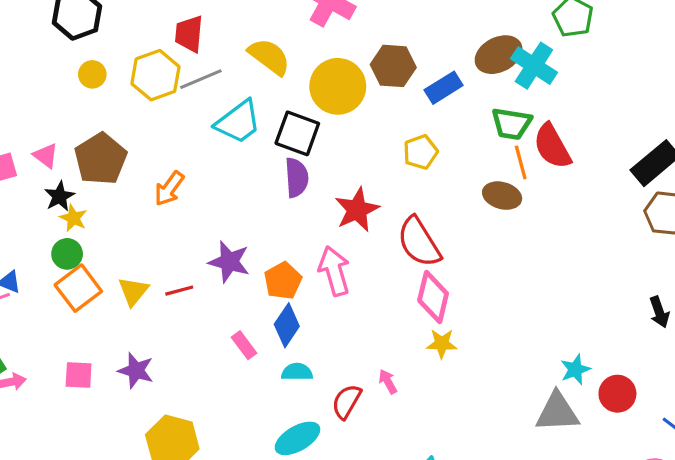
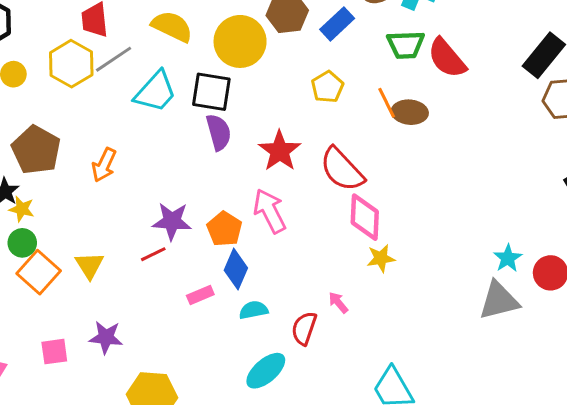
orange line: (521, 162) -> (387, 103), moved
red line: (179, 291) -> (153, 254), moved
pink rectangle: (244, 345) -> (200, 295), turned -65

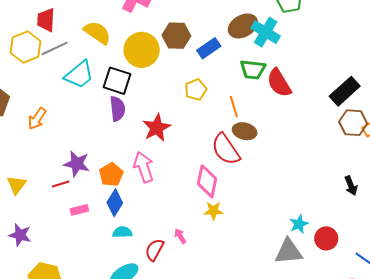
brown ellipse: (410, 112) -> (245, 131), moved
red semicircle: (342, 169) -> (226, 149), moved
pink rectangle: (200, 295) -> (79, 210), moved

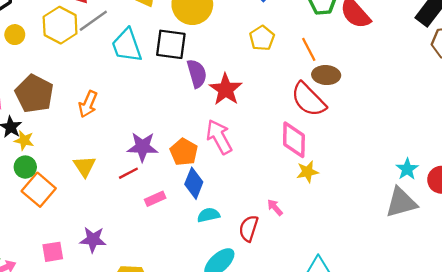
cyan trapezoid: (79, 75) -> (127, 45), turned 120
purple semicircle: (118, 109) -> (197, 73), moved
yellow triangle: (17, 185) -> (84, 166), moved

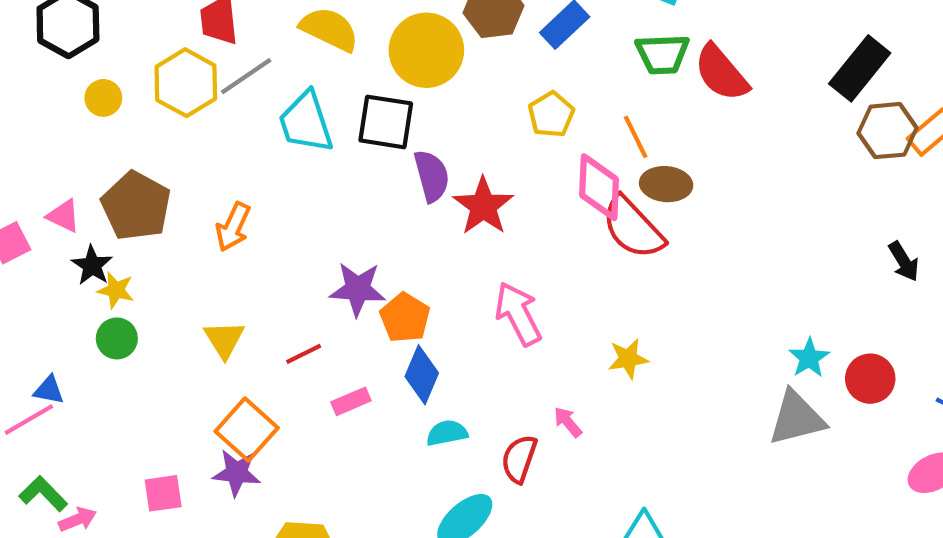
pink arrow: (219, 137) -> (518, 314), moved
pink diamond: (294, 140) -> (599, 187), moved
purple star: (142, 147) -> (358, 289), moved
orange square: (39, 190) -> (247, 430), moved

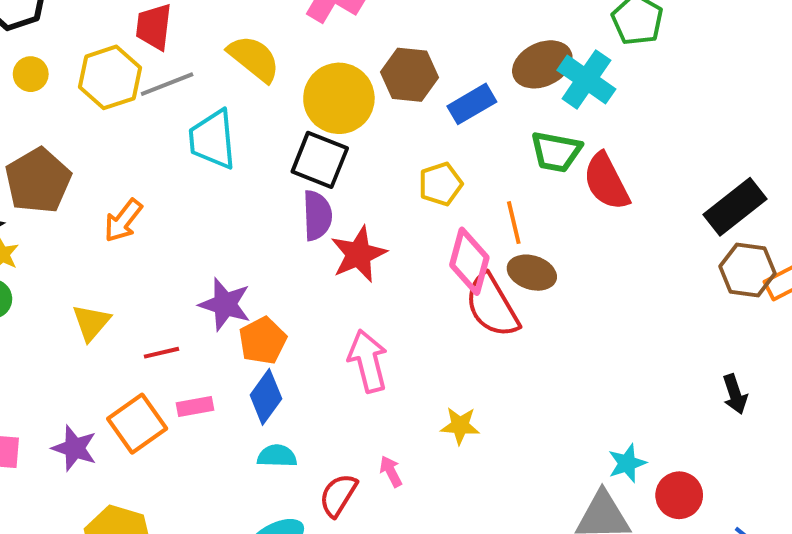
black square: (386, 122) -> (320, 160), moved
orange square: (247, 430) -> (137, 424), moved

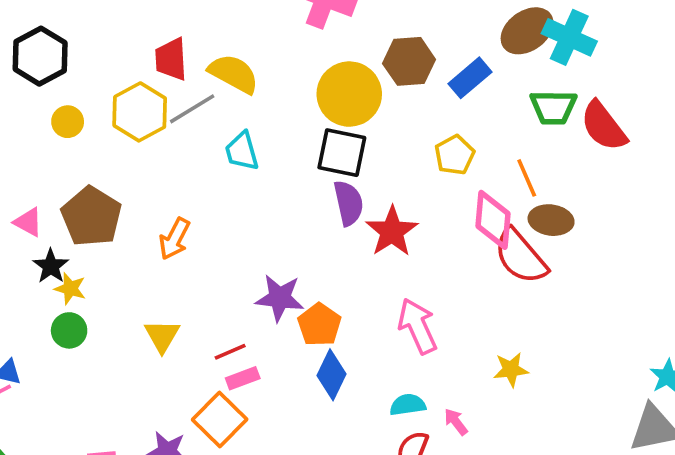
yellow semicircle: (254, 58) -> (234, 74), moved
cyan trapezoid: (212, 139) -> (242, 151), size x0.7
pink rectangle: (195, 406) -> (243, 378), moved
cyan semicircle: (277, 456) -> (408, 405), moved

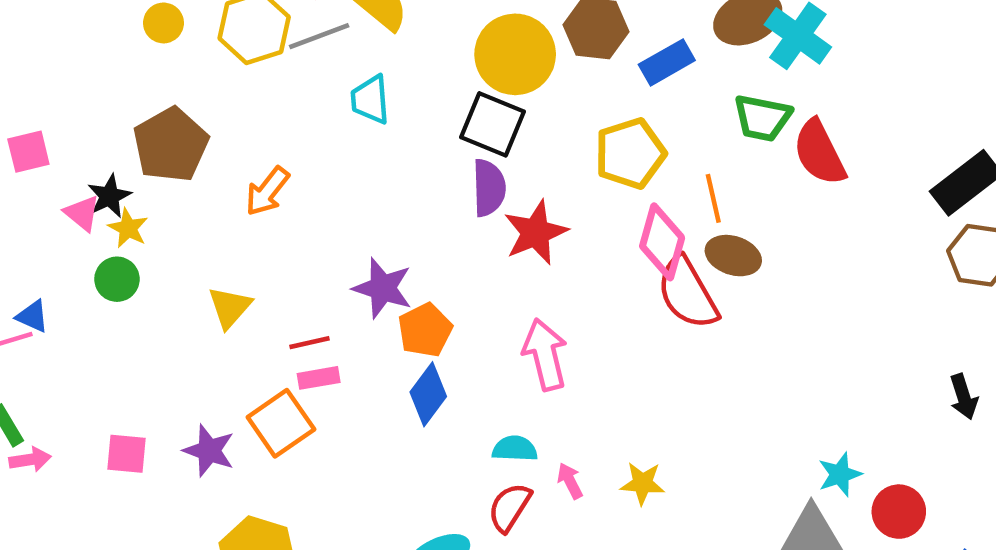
yellow pentagon: (455, 155) -> (630, 153), size x1.4
pink triangle: (28, 222) -> (82, 213), moved
yellow star: (511, 370) -> (643, 483), moved

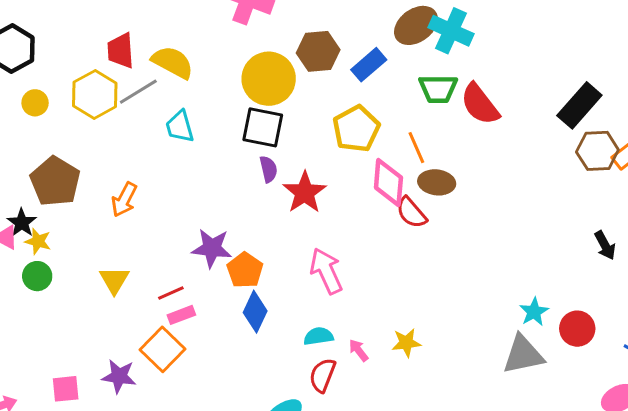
purple semicircle: (489, 188) -> (268, 169), size x0.7
red semicircle: (687, 293) -> (411, 213), size x0.7

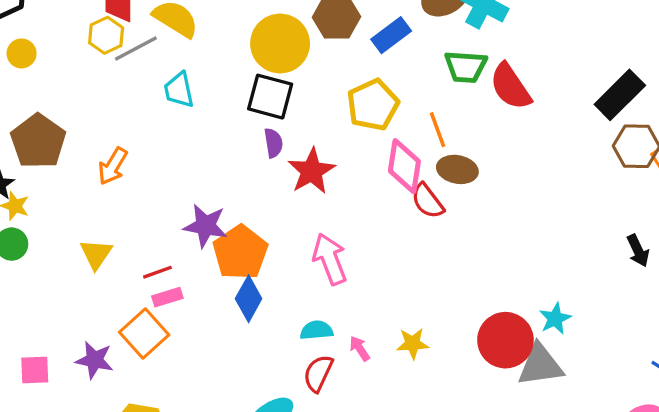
yellow hexagon: (95, 94) -> (106, 35), moved, size x0.7
orange pentagon: (245, 270) -> (240, 252), size x1.4
red circle: (577, 329) -> (505, 340), moved, size x1.4

